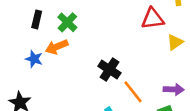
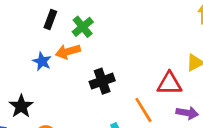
red triangle: (153, 19) -> (169, 84), moved
black cross: (109, 70) -> (102, 81), moved, turned 30

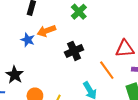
green cross: (83, 27) -> (79, 12), moved

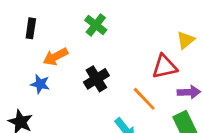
blue star: (28, 40) -> (40, 84), moved

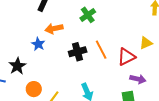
red triangle: (165, 67) -> (126, 57), turned -30
orange line: (144, 99) -> (101, 50), moved

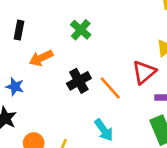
blue star: (38, 44) -> (15, 87), moved
orange line: (101, 50) -> (110, 88), moved

